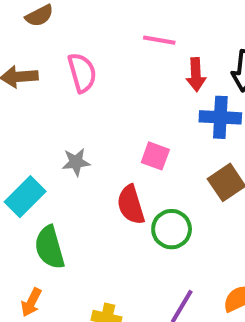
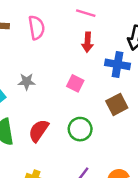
red arrow: (196, 75) -> (87, 42), moved
red semicircle: (131, 205) -> (39, 131), moved, turned 45

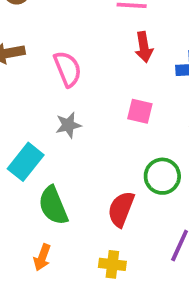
pink semicircle: (36, 28) -> (68, 69), moved
red semicircle: (39, 131) -> (121, 209), moved

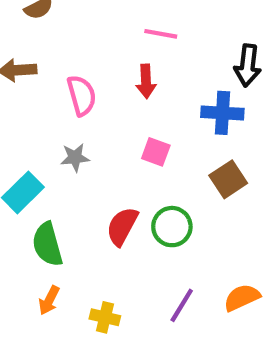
red arrow: (144, 47) -> (146, 81), moved
red semicircle: (121, 209) -> (122, 226), moved
orange arrow: (42, 257) -> (49, 300), moved

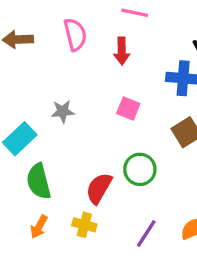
pink semicircle: (82, 95) -> (75, 35), moved
red semicircle: (122, 226) -> (99, 188), moved
yellow cross: (105, 317) -> (84, 225), moved

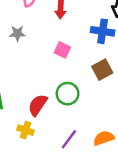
gray star: (63, 111) -> (17, 33), moved

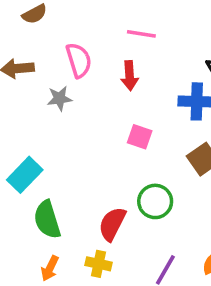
gray star: (17, 33) -> (60, 98), moved

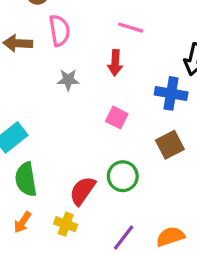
pink semicircle: (79, 60) -> (59, 30), moved
gray star: (60, 98) -> (68, 80), moved

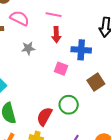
pink line: (131, 28) -> (54, 15), moved
pink semicircle: (59, 30) -> (20, 18), turned -48
blue cross: (171, 93) -> (81, 50), moved

